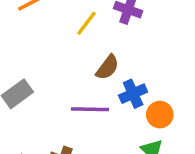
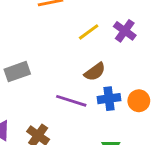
orange circle: (160, 115) -> (139, 101), moved

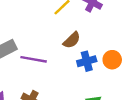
purple line: (71, 101) -> (34, 59), moved

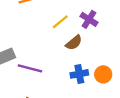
brown semicircle: (72, 40) -> (74, 43), moved

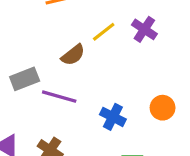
brown semicircle: (74, 43) -> (73, 55), moved
blue cross: (79, 74) -> (113, 117), moved, turned 36

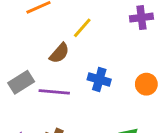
purple cross: (144, 29) -> (141, 18), moved, turned -30
blue cross: (113, 117) -> (99, 80), moved

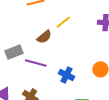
blue cross: (99, 80) -> (66, 75), moved

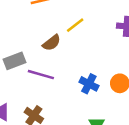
blue cross: (66, 75) -> (89, 84), moved

